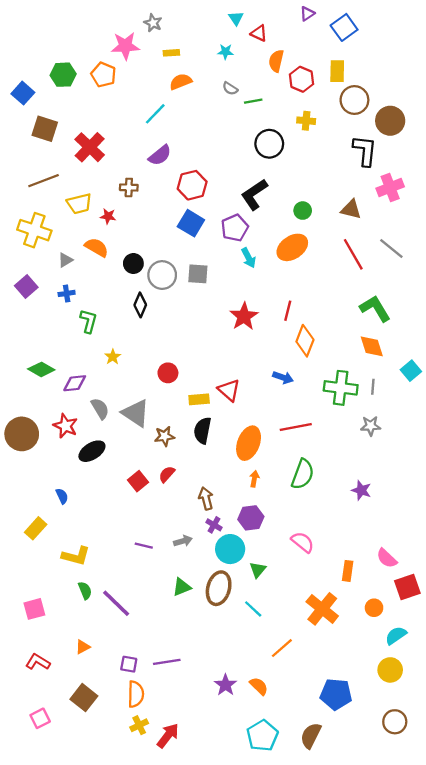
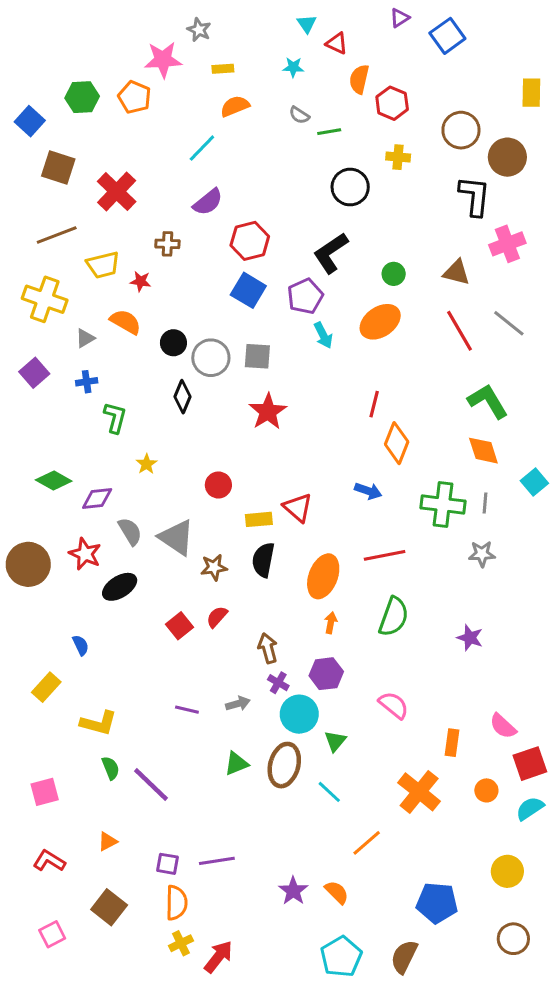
yellow rectangle: (337, 71) -> (531, 93), moved
red star: (244, 316) -> (268, 412), moved
cyan semicircle: (396, 635) -> (530, 808), moved

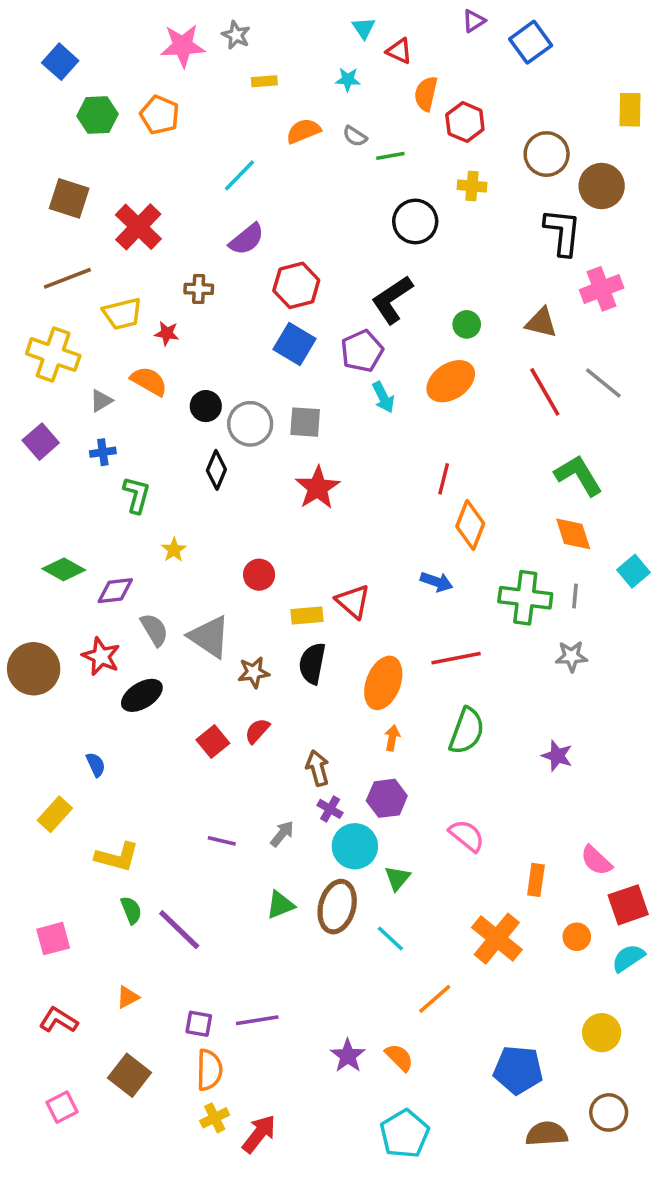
pink star: (163, 60) -> (183, 46), moved
orange semicircle: (235, 106) -> (303, 131), moved
blue square: (30, 121) -> (60, 62), moved
gray arrow: (238, 704) -> (282, 834), turned -35
brown semicircle: (404, 957) -> (547, 1134), moved, turned 60

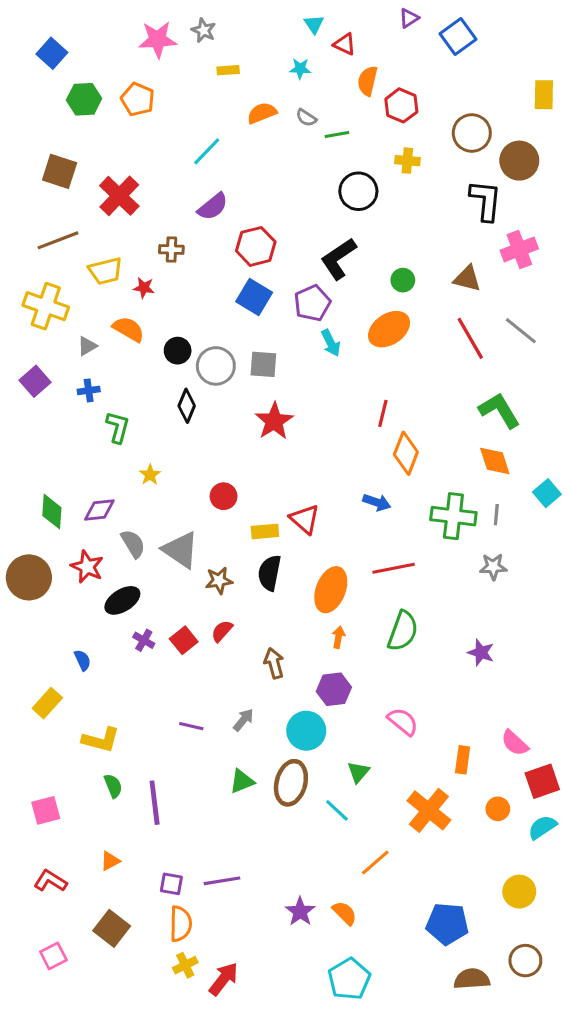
green diamond: (64, 569) -> (52, 512), moved, turned 64
purple cross: (330, 809) -> (144, 640), moved
green triangle: (397, 878) -> (358, 772), moved
purple line: (179, 930) -> (155, 803), turned 39

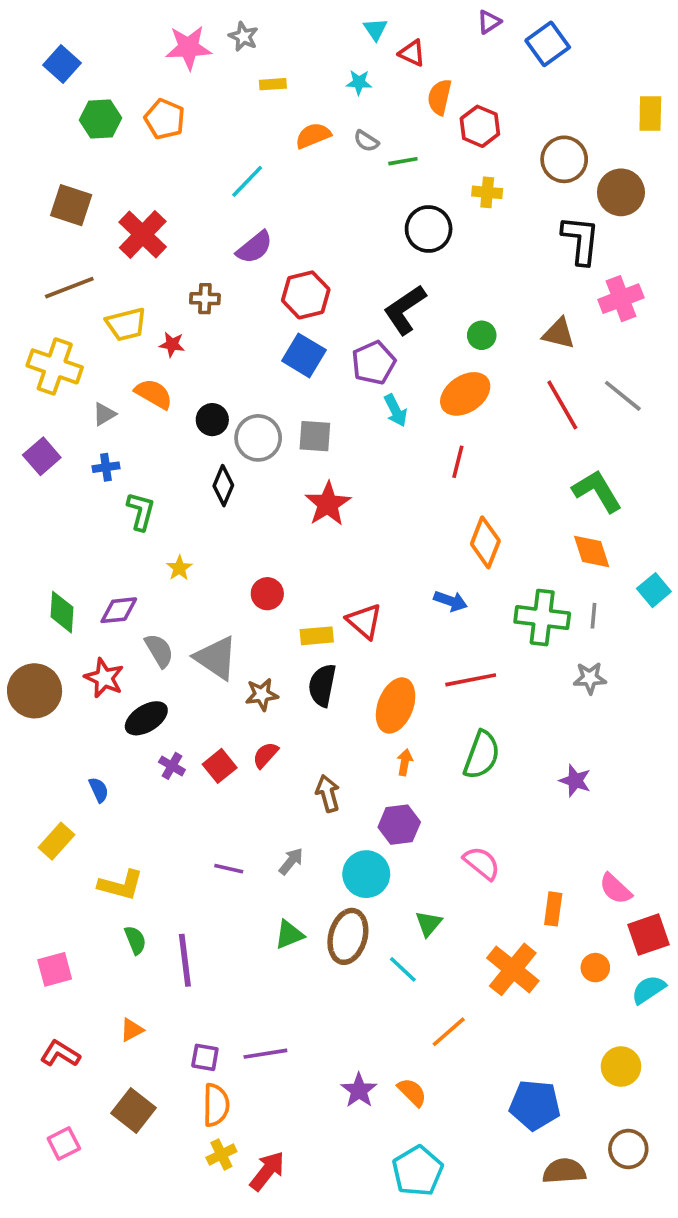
red line: (383, 413) -> (458, 462), moved

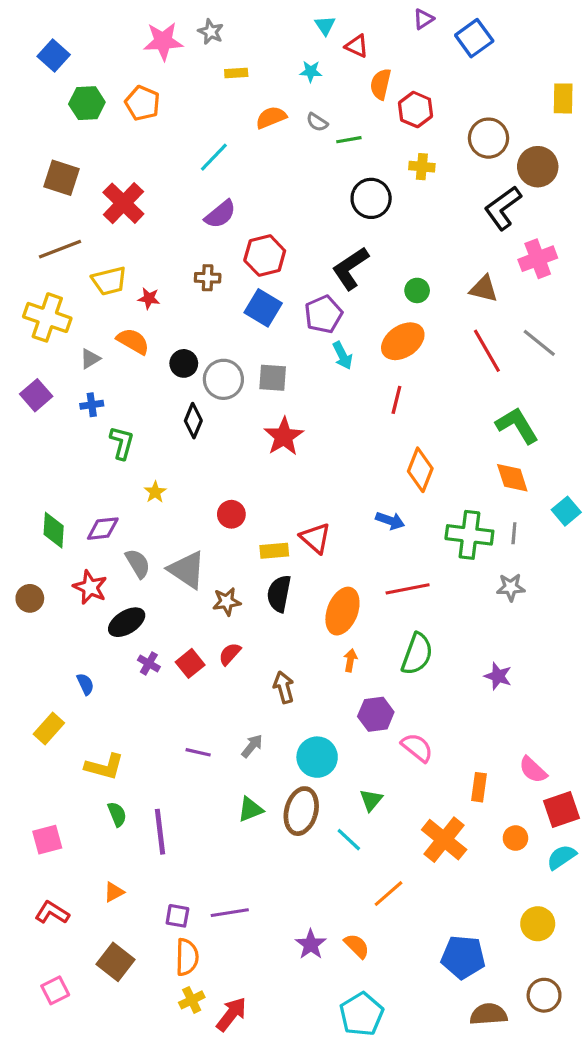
black L-shape: (581, 240) -> (503, 208), turned -132
brown cross: (205, 299) -> (208, 278), moved
brown circle: (35, 691) -> (30, 598), size x0.6
purple hexagon: (399, 825) -> (376, 714), moved

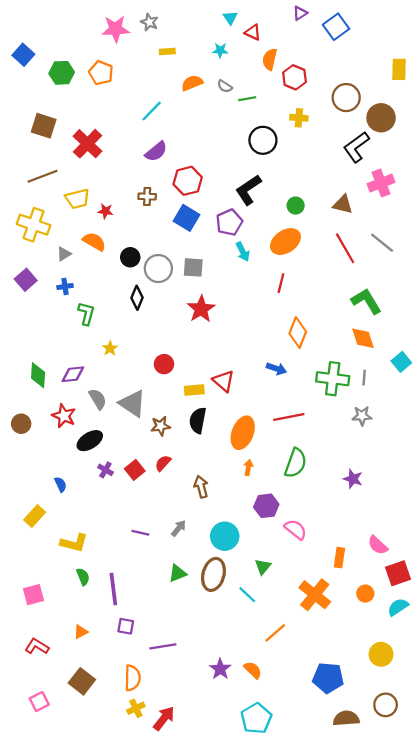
blue square: (54, 56) -> (23, 55), moved
purple square: (177, 916) -> (126, 626), moved

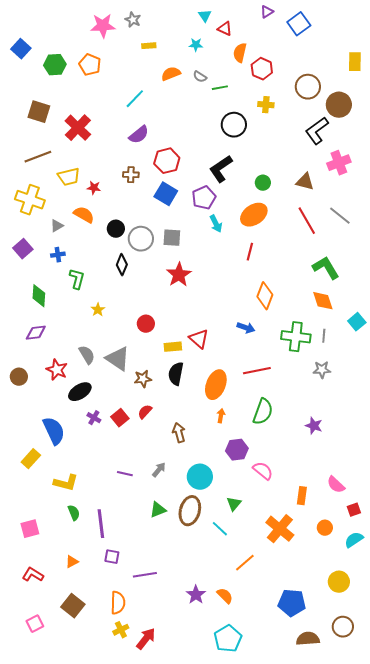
purple diamond: (73, 374) -> (36, 333), moved
green diamond: (38, 375) -> (39, 296), moved
blue semicircle: (61, 484) -> (54, 431), size x2.0
red square: (398, 573) -> (354, 510), size x0.6

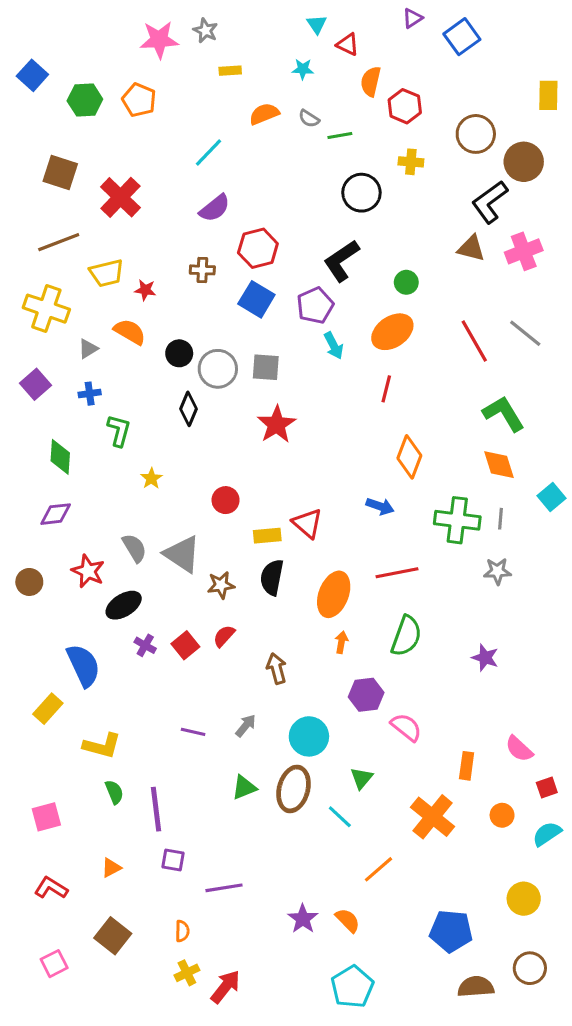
brown triangle: (305, 182) -> (471, 248), moved
orange semicircle: (118, 603) -> (182, 931), size x0.6

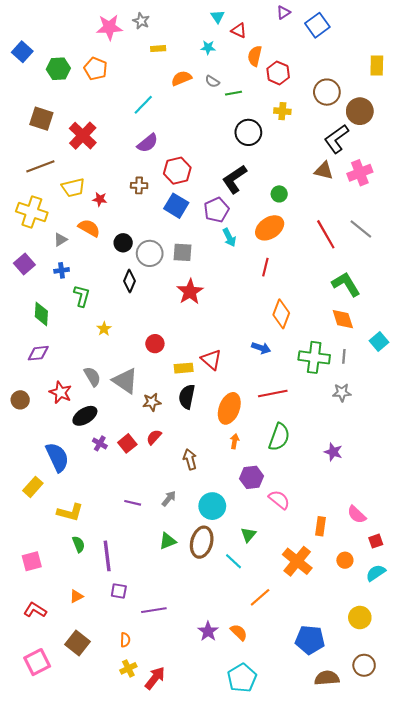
pink square: (54, 964) -> (37, 662), size x1.4

